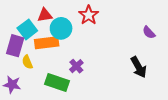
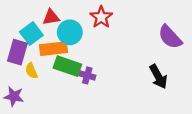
purple semicircle: (149, 32) -> (170, 37), size x1.6
purple cross: (76, 66) -> (87, 75), turned -32
green rectangle: (57, 82) -> (67, 66), moved

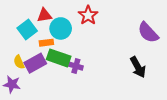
orange rectangle: (53, 49) -> (46, 43), size x0.6
purple rectangle: (17, 52) -> (35, 63), moved, turned 45
yellow semicircle: (31, 71) -> (19, 62), moved

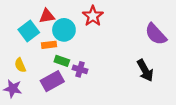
green rectangle: (59, 58) -> (62, 61), size x0.6
purple rectangle: (35, 63) -> (52, 81), moved

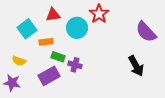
red triangle: (47, 16) -> (53, 15), moved
red star: (93, 16) -> (99, 14), moved
cyan circle: (64, 30) -> (77, 28), moved
yellow semicircle: (20, 65) -> (19, 61), turned -48

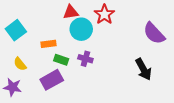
red triangle: (53, 15) -> (71, 12), moved
cyan square: (27, 29) -> (16, 30), moved
yellow semicircle: (19, 61) -> (20, 64), turned 32
purple cross: (75, 65) -> (85, 59), moved

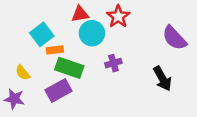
cyan square: (16, 30) -> (42, 34), moved
purple cross: (85, 59) -> (113, 63), moved, turned -32
green rectangle: (61, 60) -> (69, 68), size x1.6

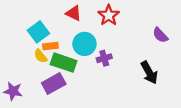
red triangle: (80, 14) -> (73, 13), turned 35
cyan circle: (92, 33) -> (84, 44), moved
purple semicircle: (174, 38) -> (160, 35), size x0.7
yellow semicircle: (23, 73) -> (41, 56), moved

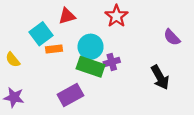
red triangle: (73, 13) -> (67, 16), moved, turned -42
yellow semicircle: (41, 56) -> (13, 60), moved
green rectangle: (64, 63) -> (91, 67), moved
purple rectangle: (54, 83) -> (70, 95), moved

